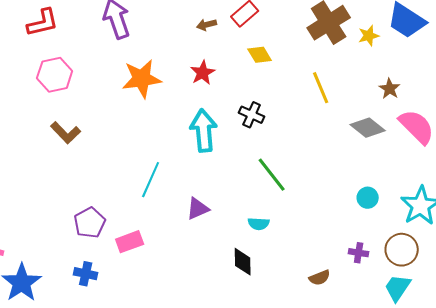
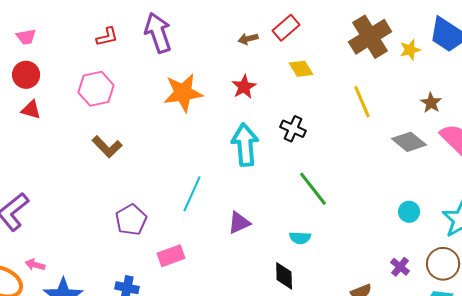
red L-shape: (43, 23) -> (107, 37), moved, size x0.7
purple pentagon: (90, 223) -> (131, 220), moved
purple cross: (359, 253) -> (400, 267), turned 30

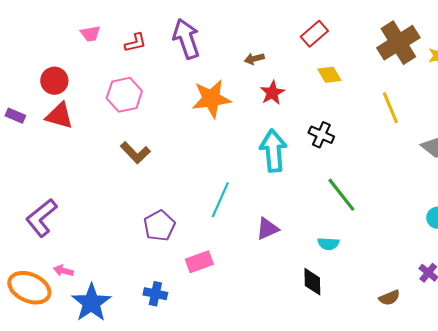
pink trapezoid: (26, 37) -> (90, 34), moved
brown arrow: (248, 39) -> (254, 59), moved
red triangle: (31, 110) -> (59, 116), size x1.4

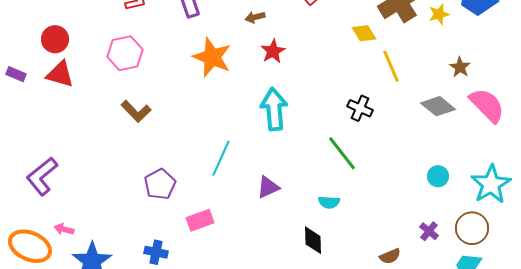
yellow diamond: (329, 75) -> (364, 33), moved
orange star: (211, 99) -> (212, 57), turned 30
black cross: (321, 135) -> (360, 108), moved

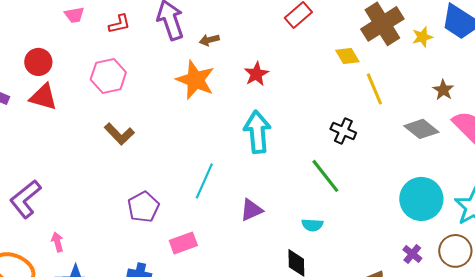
brown arrow: (255, 17) -> (209, 40), moved
cyan circle: (438, 176) -> (421, 199), size x2.0
pink arrow: (64, 229) -> (57, 242), moved, turned 60

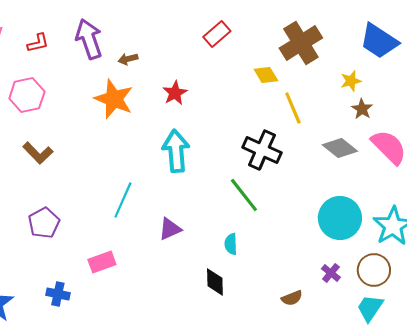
yellow star: (422, 37) -> (351, 81), moved
black cross: (343, 131) -> (262, 150), size x1.5
purple pentagon: (143, 207) -> (44, 223), moved
cyan semicircle: (312, 225) -> (231, 244), turned 85

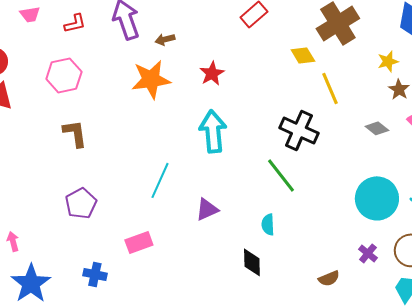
orange star: (114, 99) -> (151, 79), turned -30
gray diamond: (340, 148) -> (377, 128), size x0.7
brown L-shape: (38, 153) -> (75, 133), turned -144

